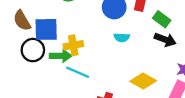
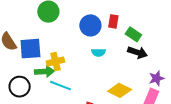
black circle: (33, 50) -> (20, 87), moved

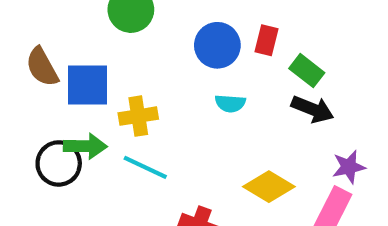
green arrow: (45, 72) -> (85, 146), moved

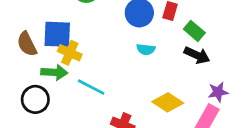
brown semicircle: (42, 67) -> (27, 44), moved
yellow cross: (138, 116) -> (70, 53), moved, turned 30
black circle: (59, 163) -> (35, 99), moved

